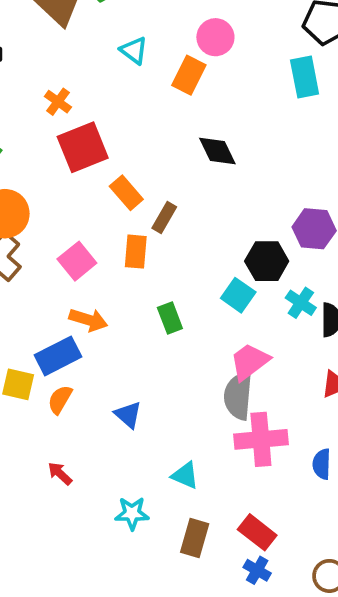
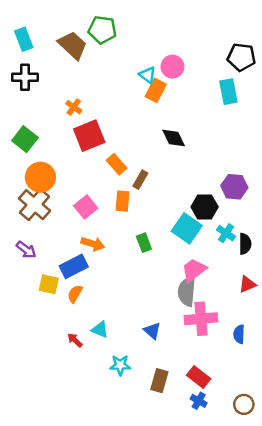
cyan triangle: (134, 50) -> (147, 75), moved
cyan square: (238, 295) -> (187, 228), size x1.4
blue triangle: (128, 415) -> (152, 331), moved
cyan triangle: (185, 475) -> (100, 329), moved

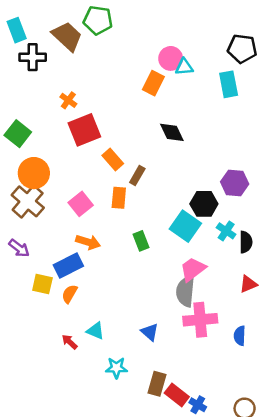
cyan triangle: (147, 75) -> (184, 67), moved, turned -42
black cross: (25, 77) -> (33, 57), moved
red rectangle: (199, 377) -> (177, 395), moved

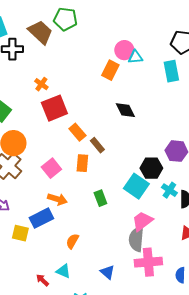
brown rectangle: (137, 176) -> (97, 145), turned -70
orange semicircle: (70, 294) -> (72, 241), moved

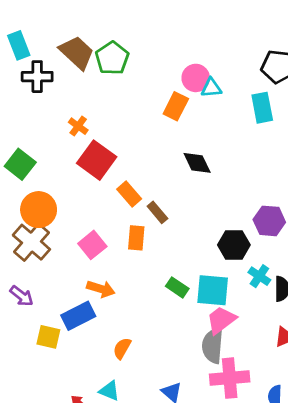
green pentagon: (65, 19) -> (112, 58), moved, turned 30
red square: (54, 108) -> (97, 160), turned -32
cyan square: (136, 186) -> (213, 290), moved, turned -30
green rectangle: (100, 198) -> (177, 287), moved, turned -35

